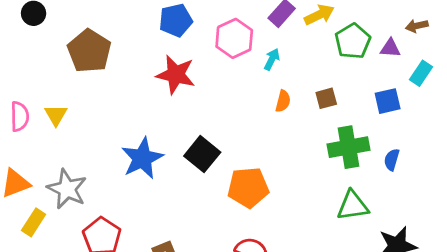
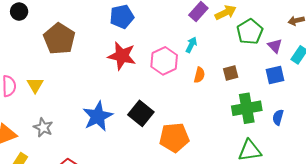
pink hexagon: (234, 38) -> (164, 61), moved
purple triangle: (390, 48) -> (275, 46), moved, turned 42
gray star: (67, 189) -> (43, 127), moved, size x0.7

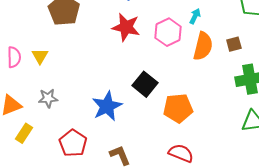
orange semicircle: (199, 75) -> (203, 46), size x1.8
blue star: (98, 116) -> (107, 106), moved
gray star: (43, 127) -> (48, 98), turned -30

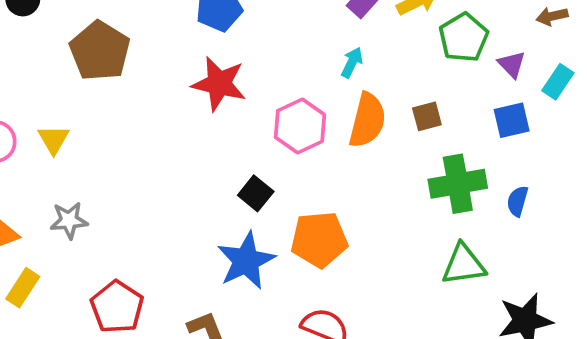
pink hexagon: (168, 32) -> (300, 126), moved
black square: (145, 84) -> (256, 193), size x0.7
blue star: (107, 106) -> (246, 261), moved

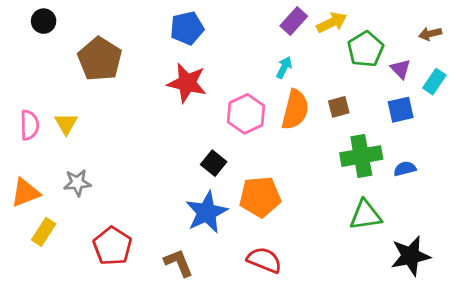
blue semicircle: (517, 201) -> (405, 169), turned 60

